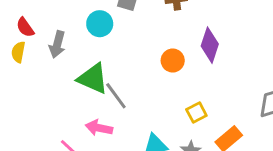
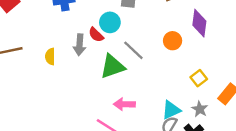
red semicircle: (25, 27) -> (96, 35), moved
green triangle: (93, 79) -> (112, 66), turned -32
gray line: (116, 96) -> (133, 50), moved

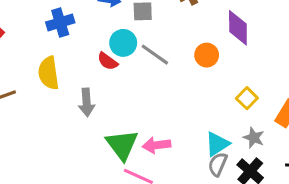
gray arrow: (80, 45) -> (86, 102), moved
gray line: (133, 50) -> (155, 55), moved
yellow semicircle: (50, 56) -> (49, 73), moved, size x1.5
green triangle: (112, 66) -> (122, 145), moved, turned -40

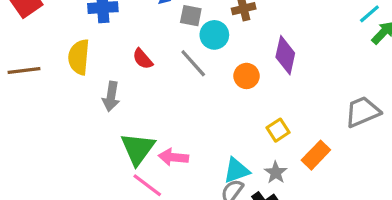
cyan circle: (123, 43) -> (214, 35), moved

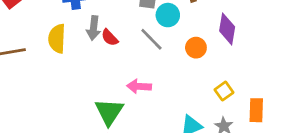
gray arrow: (111, 96) -> (93, 28), moved
orange rectangle: (316, 155) -> (256, 110), turned -40
pink arrow: (173, 157) -> (139, 86), moved

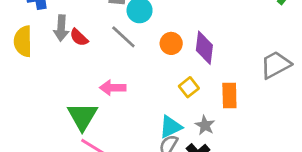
purple diamond: (227, 29) -> (204, 48), moved
yellow square: (224, 91) -> (189, 87), moved
orange rectangle: (256, 110) -> (229, 96), moved

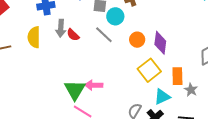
yellow square: (189, 87) -> (149, 70), size x1.6
pink arrow: (113, 88) -> (94, 85), moved
gray star: (205, 125) -> (191, 90), moved
cyan triangle: (170, 127) -> (162, 97), moved

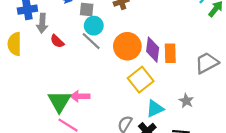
cyan circle: (115, 16) -> (94, 26), moved
gray arrow: (61, 28) -> (42, 23), moved
orange circle: (137, 40) -> (127, 46), size x1.6
orange rectangle: (177, 76) -> (170, 53), moved

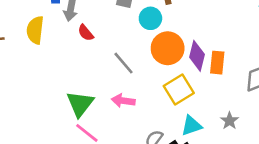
cyan circle: (94, 26) -> (150, 18), moved
gray line: (91, 41) -> (124, 63), moved
pink arrow: (80, 96) -> (123, 101), moved

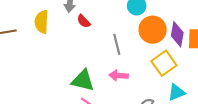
gray line: (124, 63) -> (117, 44), turned 30
green triangle: (80, 104) -> (83, 81), turned -50

